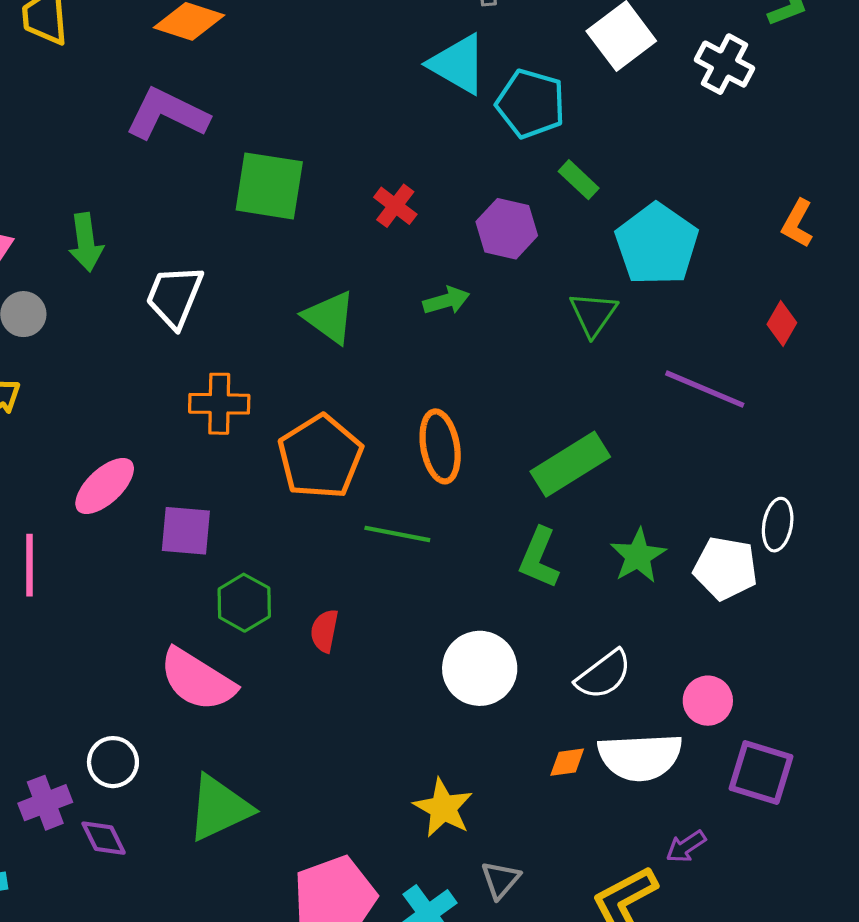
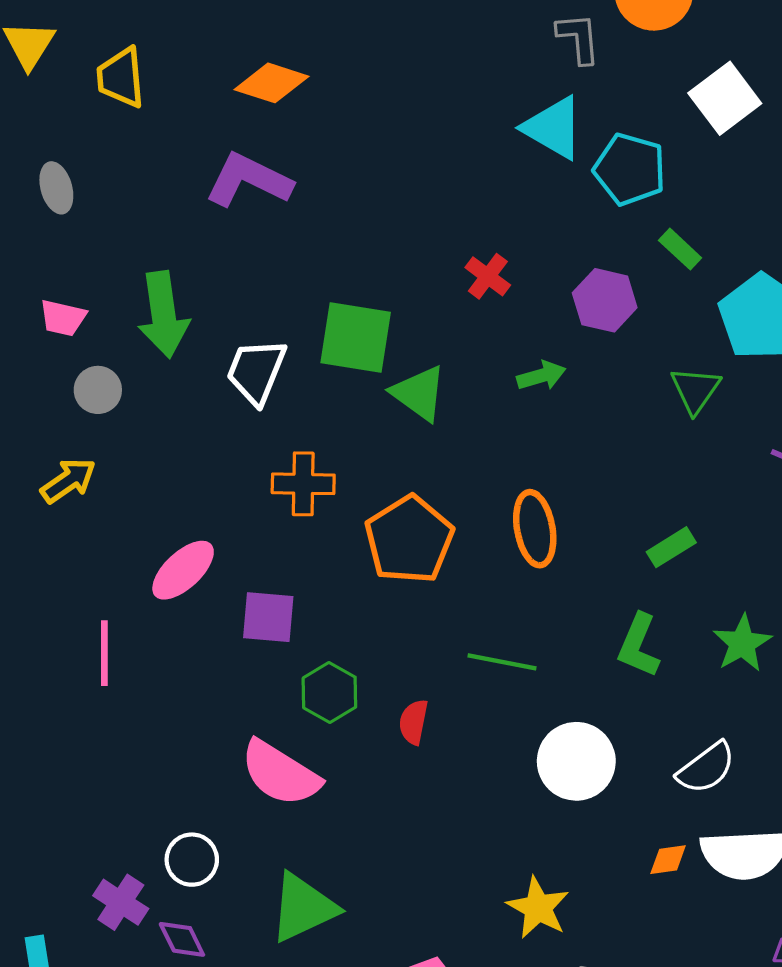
green square: (269, 186) -> (356, 337), moved
green arrow: (86, 242) -> (163, 315), size x1.4
green rectangle: (570, 464) -> (671, 547), size x0.6
green line: (397, 534) -> (502, 662), moved
purple cross: (45, 803) -> (121, 902), turned -36

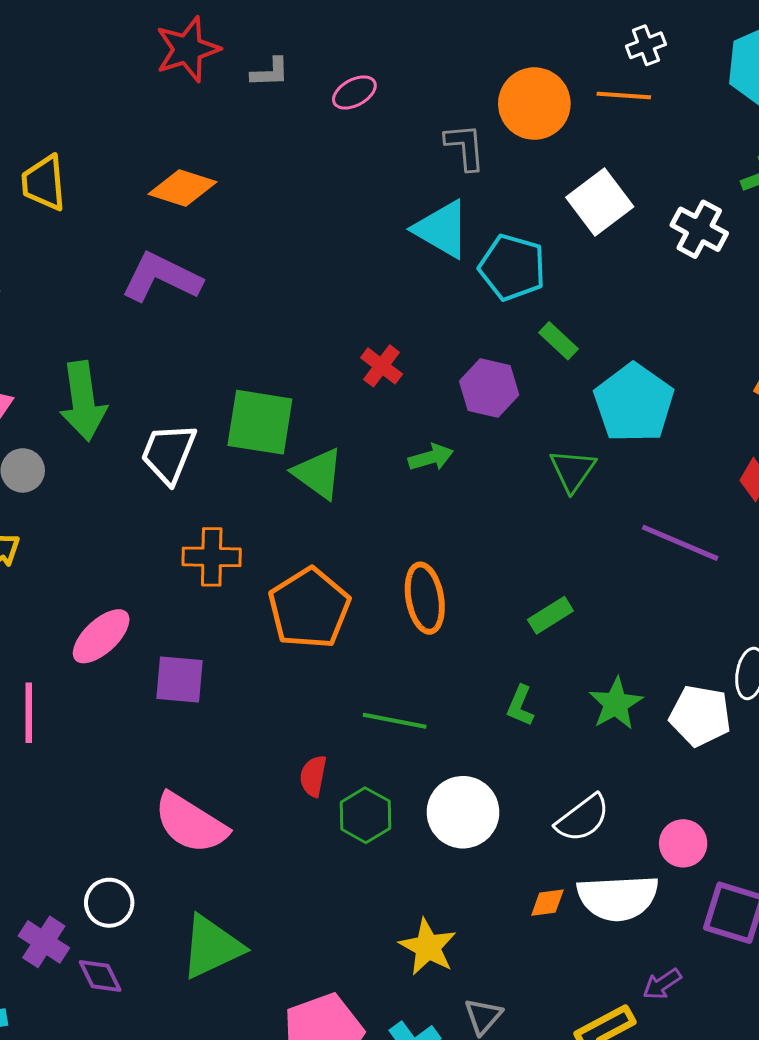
green L-shape: (639, 646) -> (520, 706), size x0.7
green hexagon: (329, 692) -> (365, 815), moved

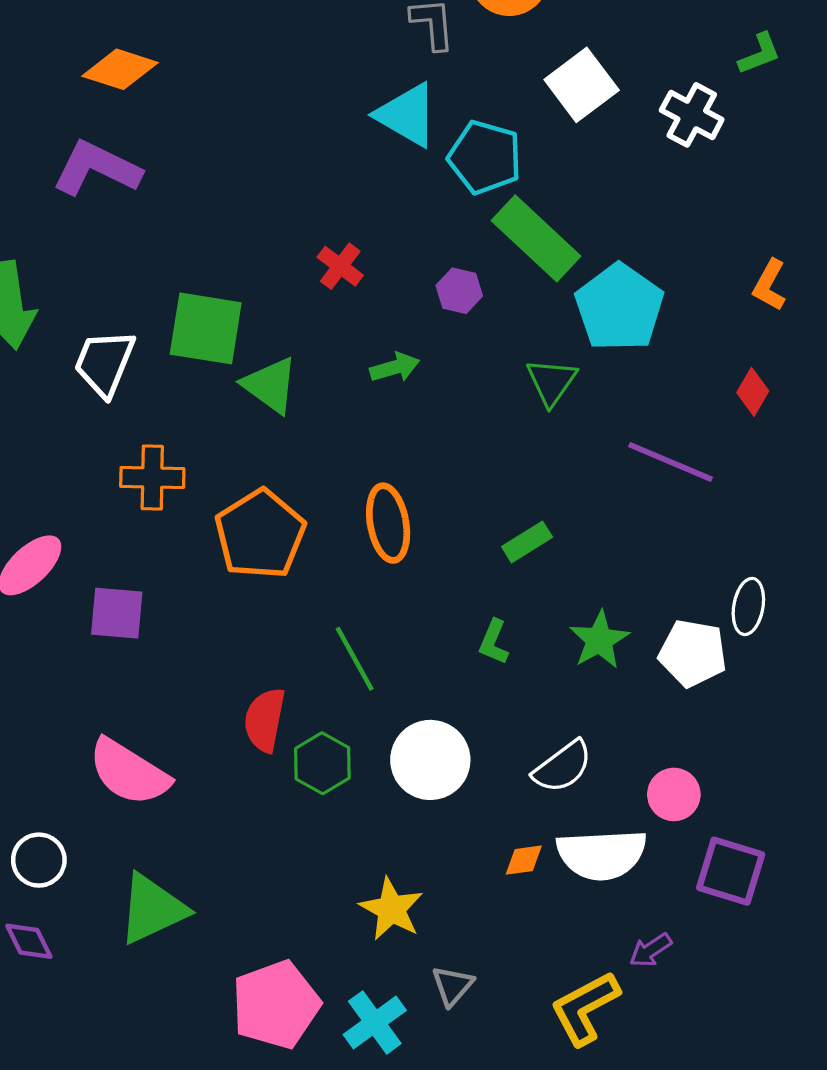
green rectangle: (558, 341) -> (536, 238), size x2.0
purple hexagon: (489, 388) -> (459, 291), size x0.7
green line: (395, 721) -> (355, 659), turned 50
red semicircle: (313, 776) -> (265, 720), size x1.4

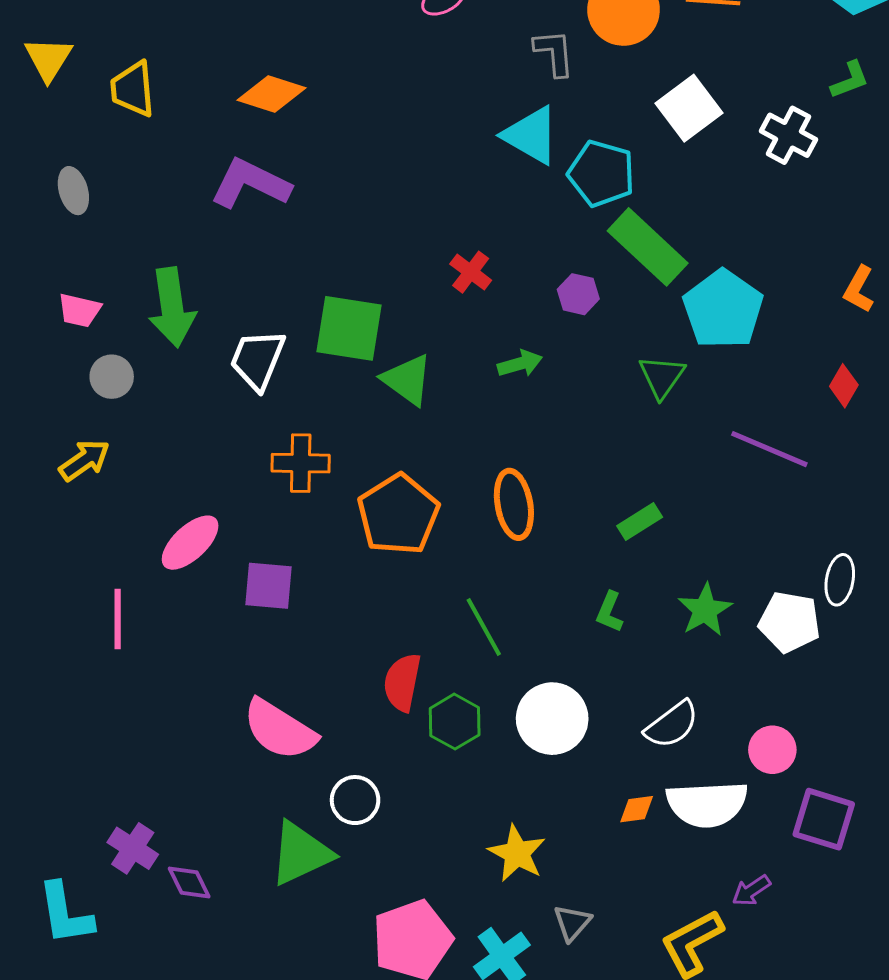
white circle: (39, 860) -> (355, 800), moved

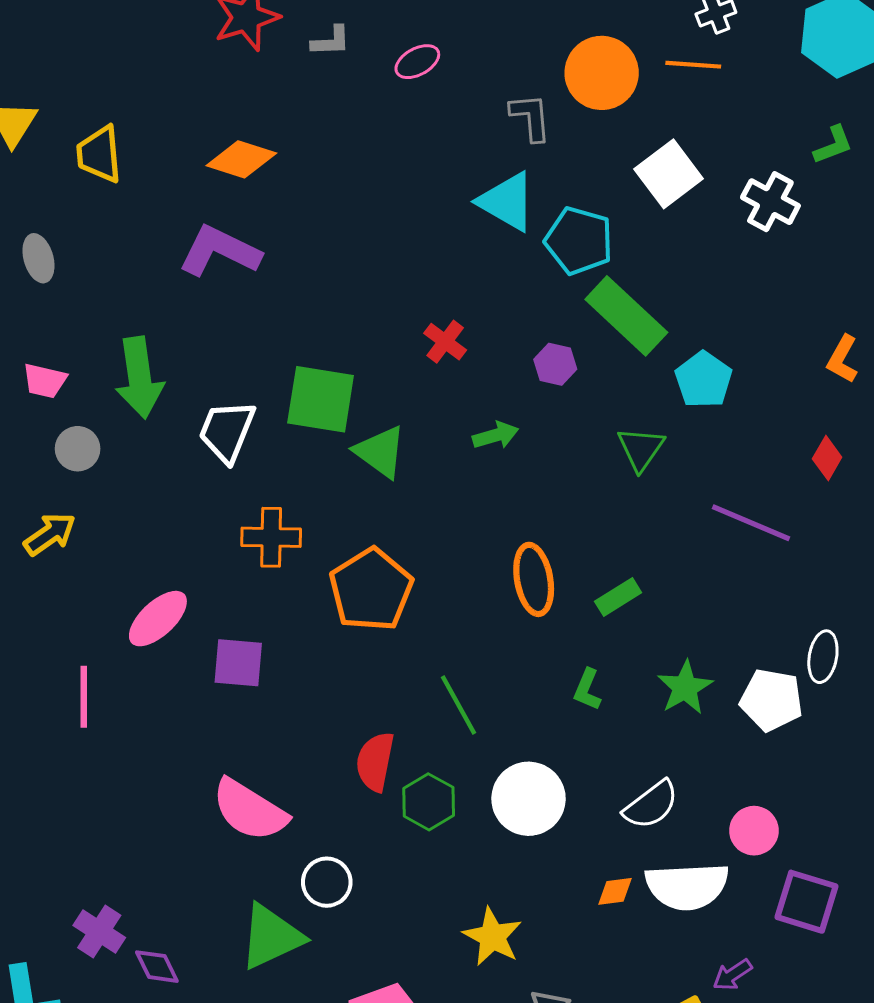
cyan pentagon: (723, 309) -> (704, 380), size x0.7
orange ellipse: (514, 504) -> (534, 579), moved

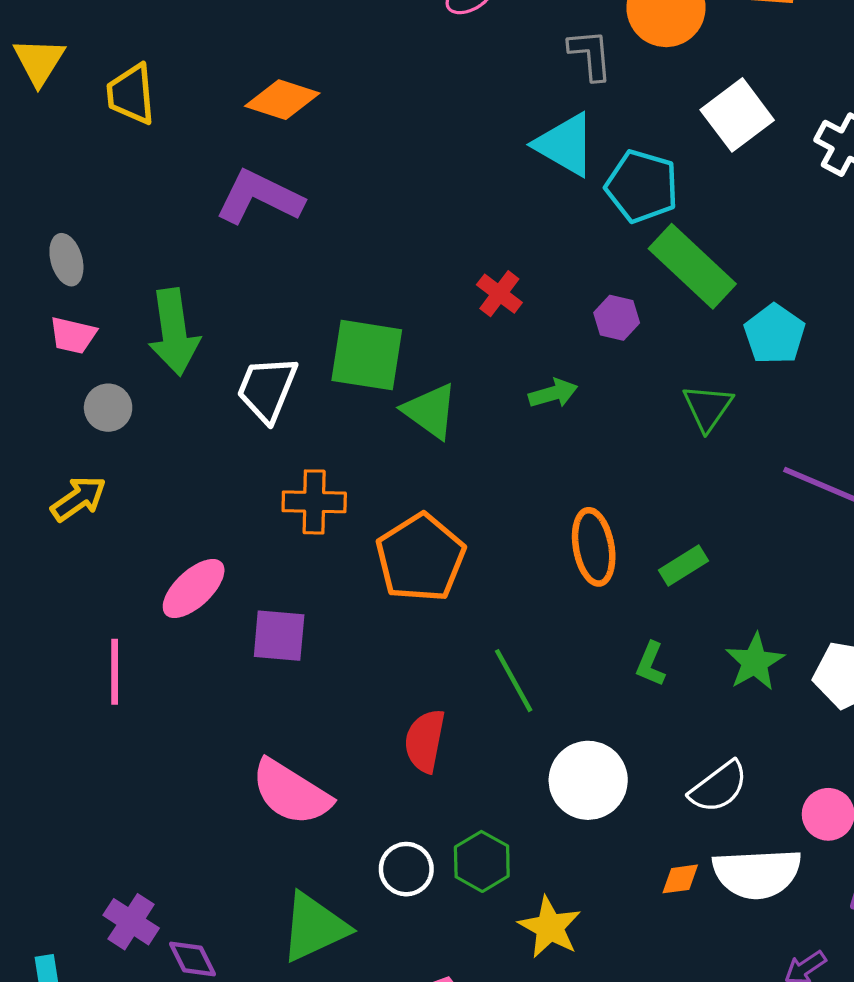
gray ellipse: (38, 258) -> (66, 260), moved
green hexagon: (429, 802) -> (482, 861), moved
white circle: (327, 882) -> (406, 869), moved

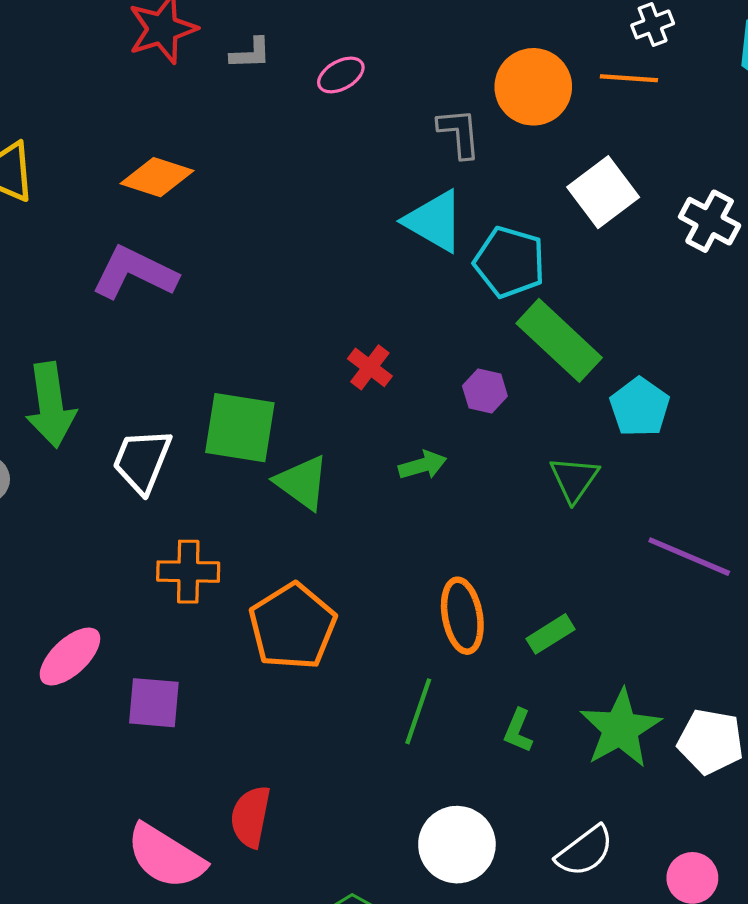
green star: (755, 662) -> (620, 729), size x1.4
green line: (514, 681) -> (418, 711), moved, turned 48
red semicircle: (425, 741) -> (251, 817), moved

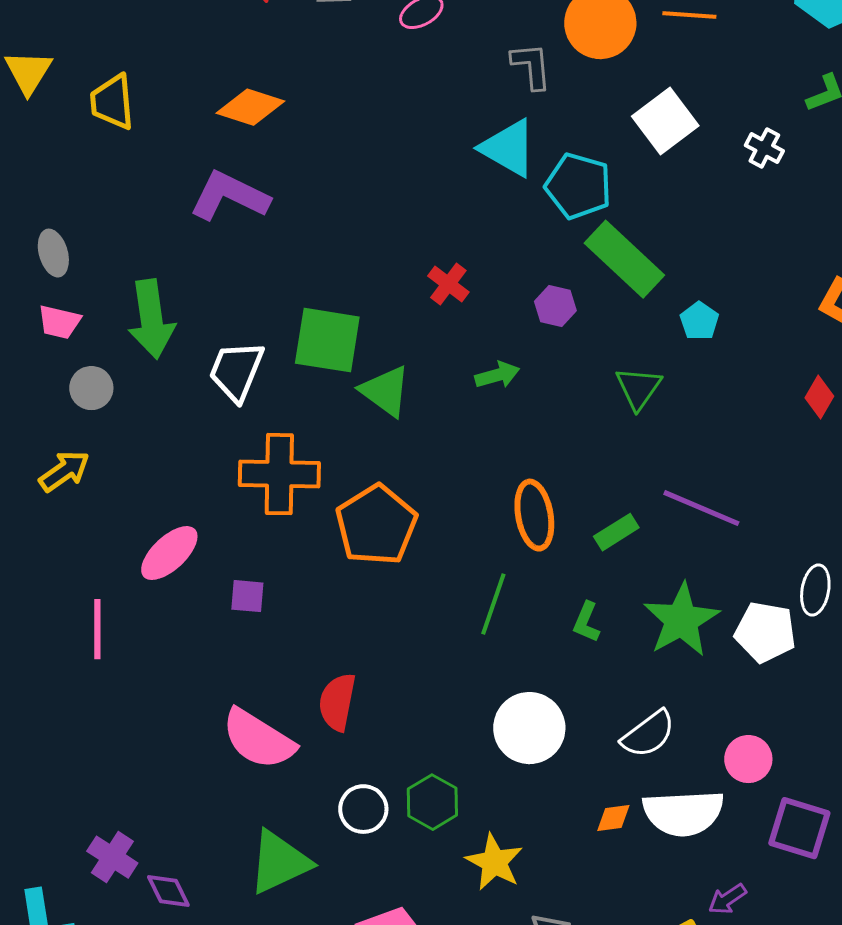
white cross: (710, 221) -> (764, 148), size x0.7
cyan pentagon: (640, 407) -> (699, 321), size x0.7
purple line: (689, 557) -> (701, 508), moved
orange cross: (188, 572) -> (279, 474), size x1.4
purple square: (154, 703) -> (247, 596), size x0.7

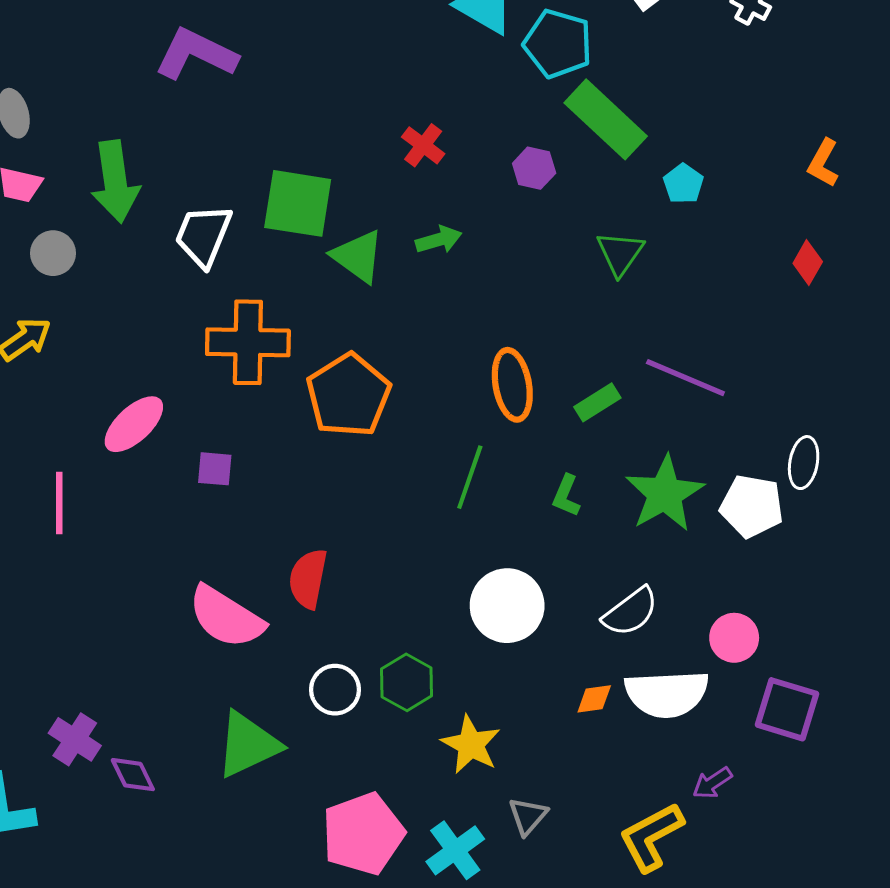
green arrow: (497, 375) -> (439, 240), moved

